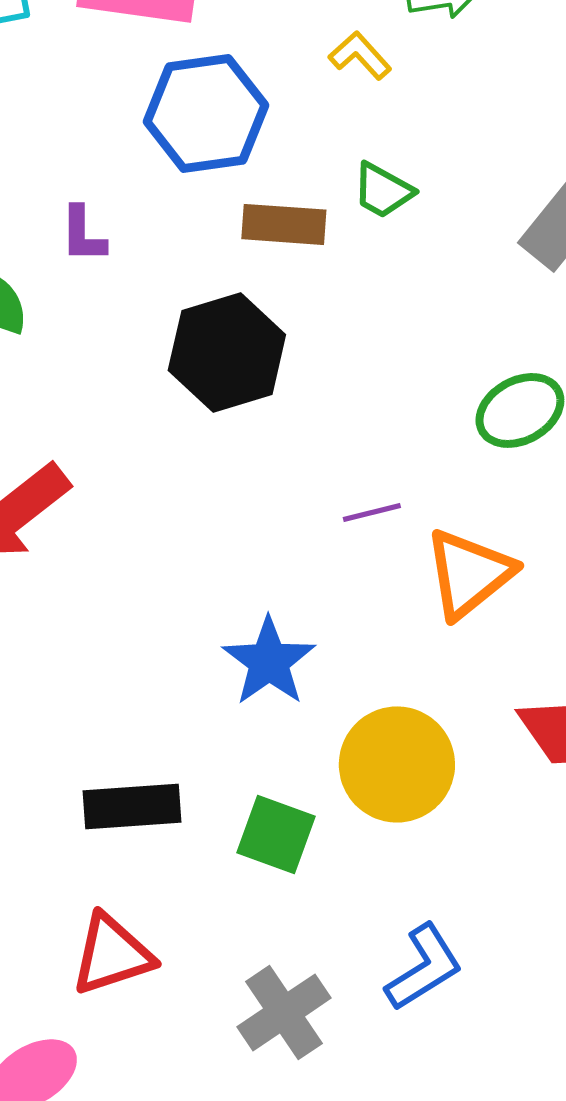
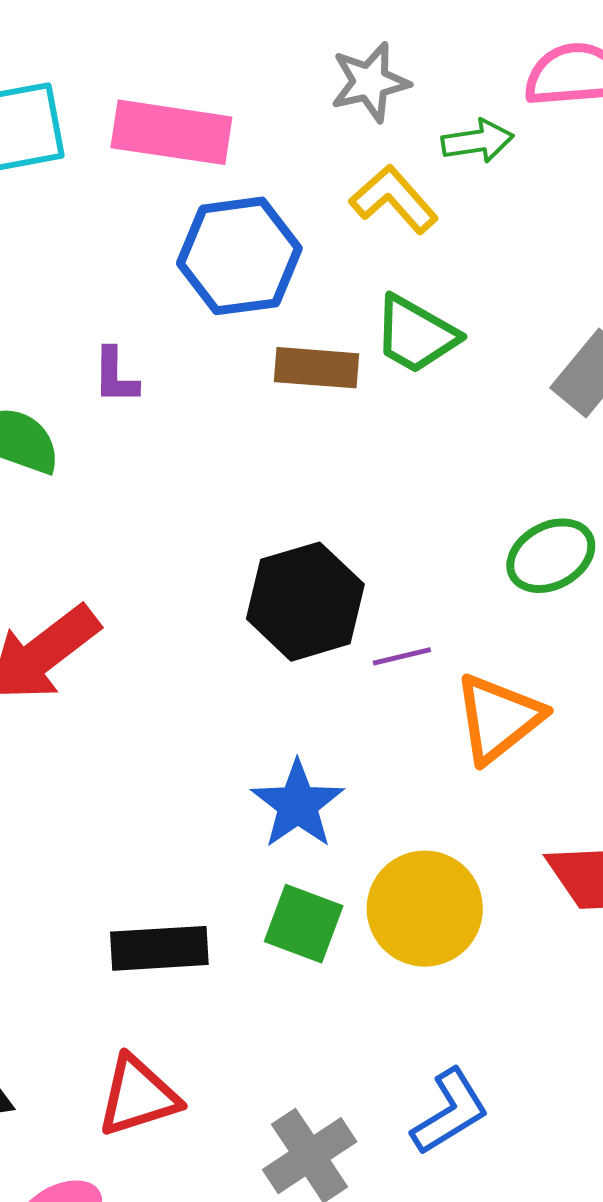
yellow L-shape: (360, 55) -> (394, 199), size x1.4
green trapezoid: (383, 190) -> (416, 334), size x1.4
black hexagon: (227, 352) -> (305, 602), moved
green square: (276, 834) -> (304, 924), moved

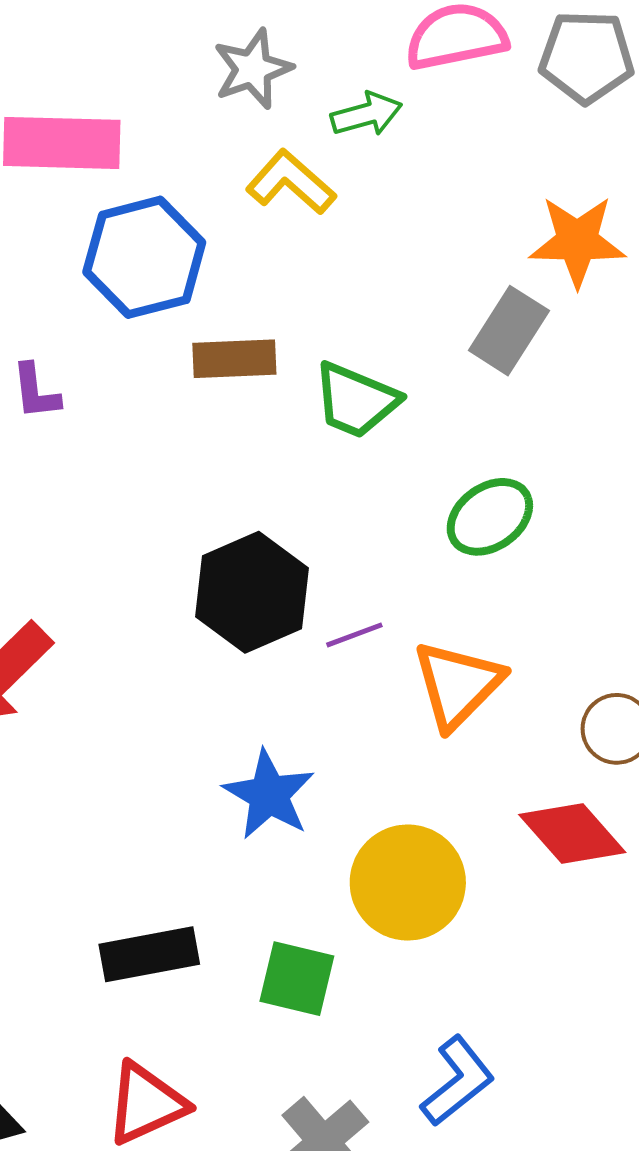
green trapezoid: (416, 334) -> (356, 400), moved
green square: (304, 924) -> (297, 979), moved

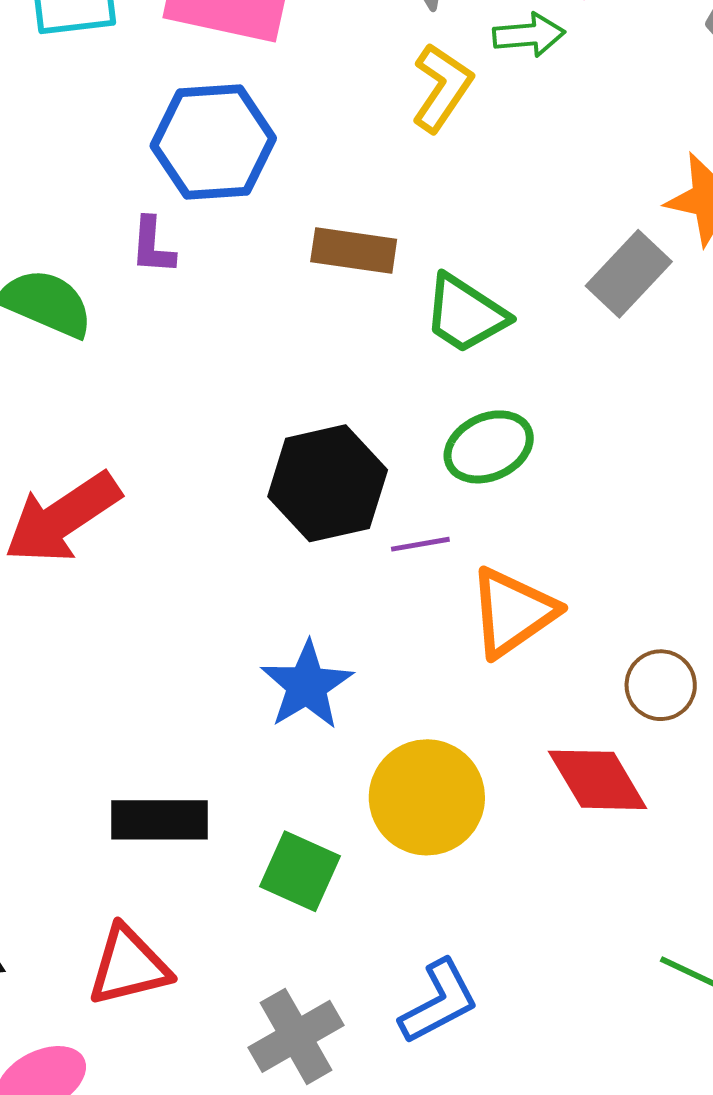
yellow L-shape: (291, 182) -> (442, 88), turned 72
blue hexagon: (144, 257) -> (213, 142), moved
green ellipse: (490, 517) -> (489, 447), moved

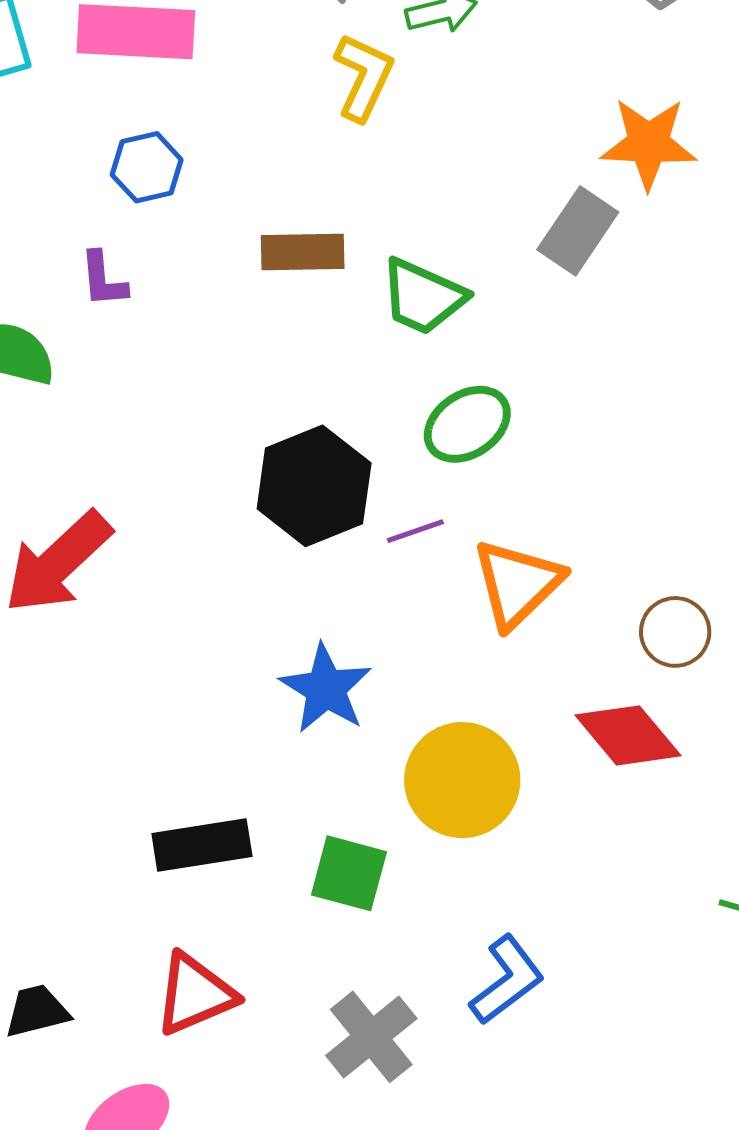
blue hexagon: (213, 142) -> (147, 167), size x0.6

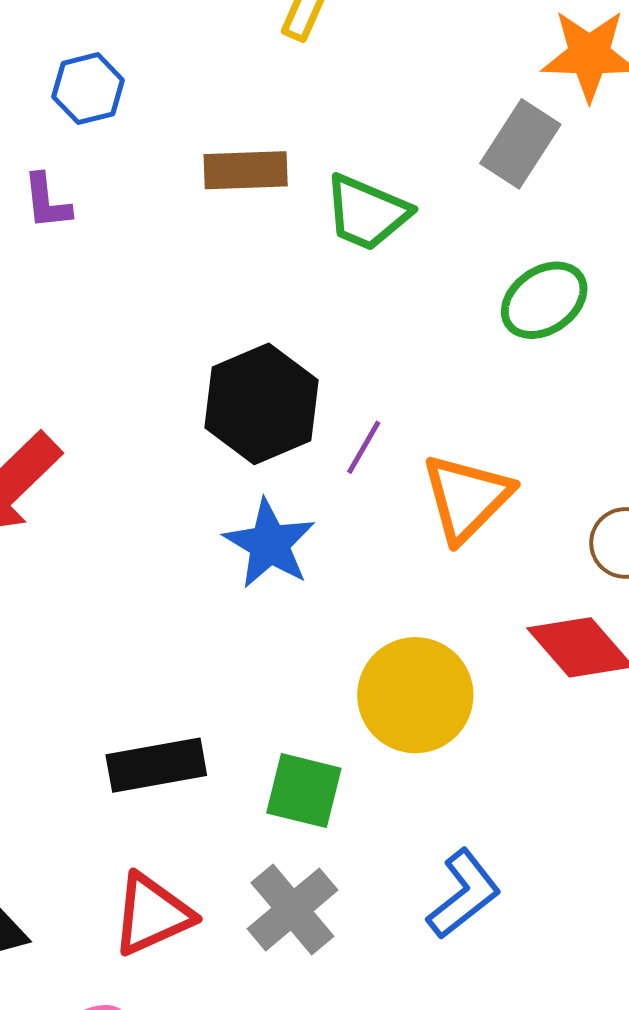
green ellipse: (467, 424) -> (544, 300), moved
purple line: (415, 531) -> (364, 447), turned -40
blue star: (326, 689) -> (269, 544), moved
gray cross: (371, 1037) -> (292, 909), moved

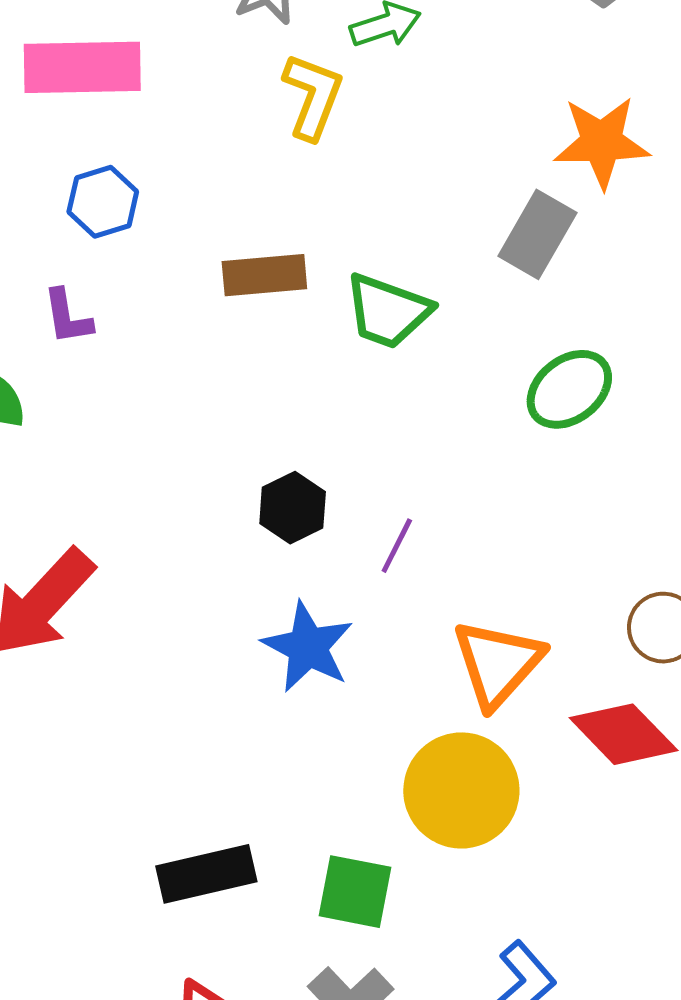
black hexagon: (262, 404) -> (293, 508), size x0.6
orange triangle: (467, 498) -> (498, 663), moved

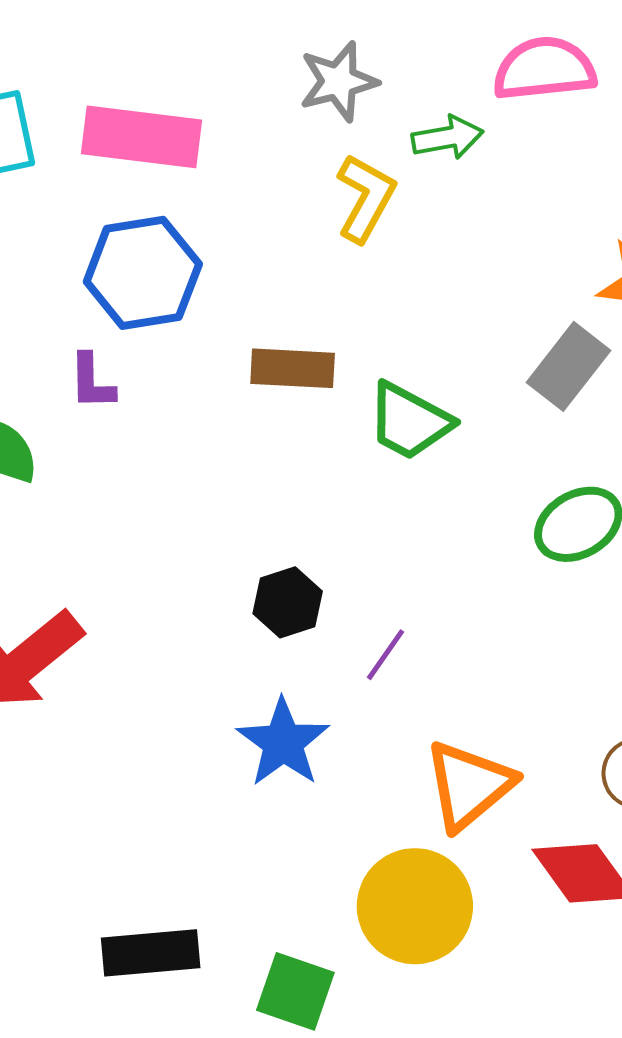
blue hexagon: (103, 202) -> (143, 273), size x1.6

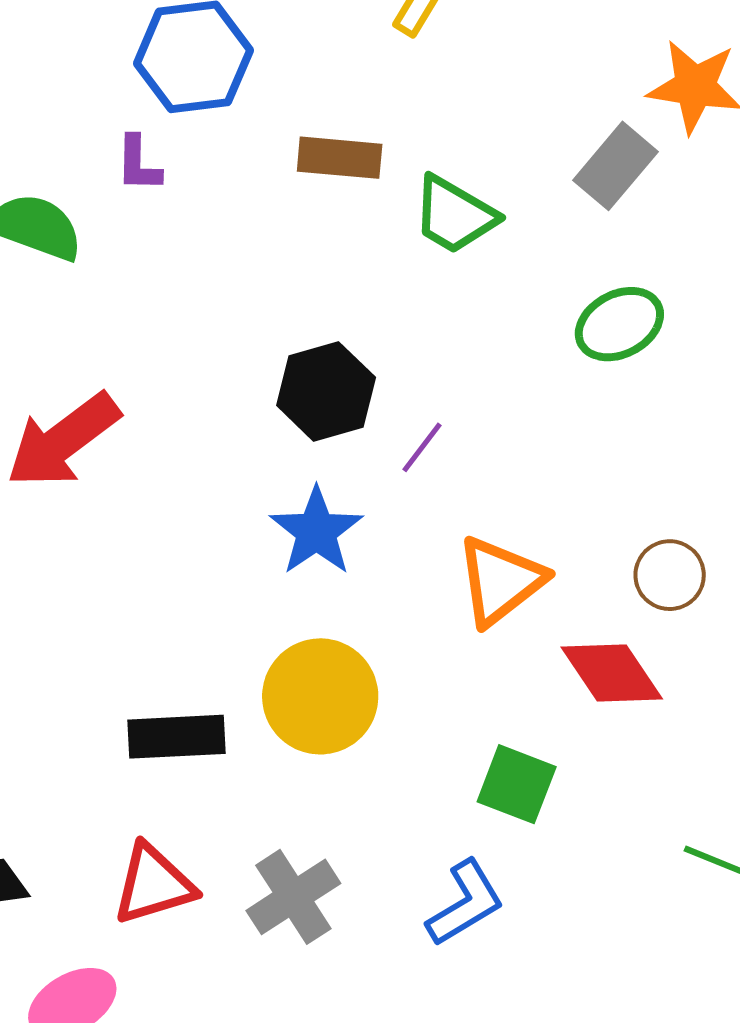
black hexagon: (288, 602) -> (326, 391), size x1.4
yellow circle: (415, 906) -> (320, 696), moved
green square: (295, 991) -> (517, 784), moved

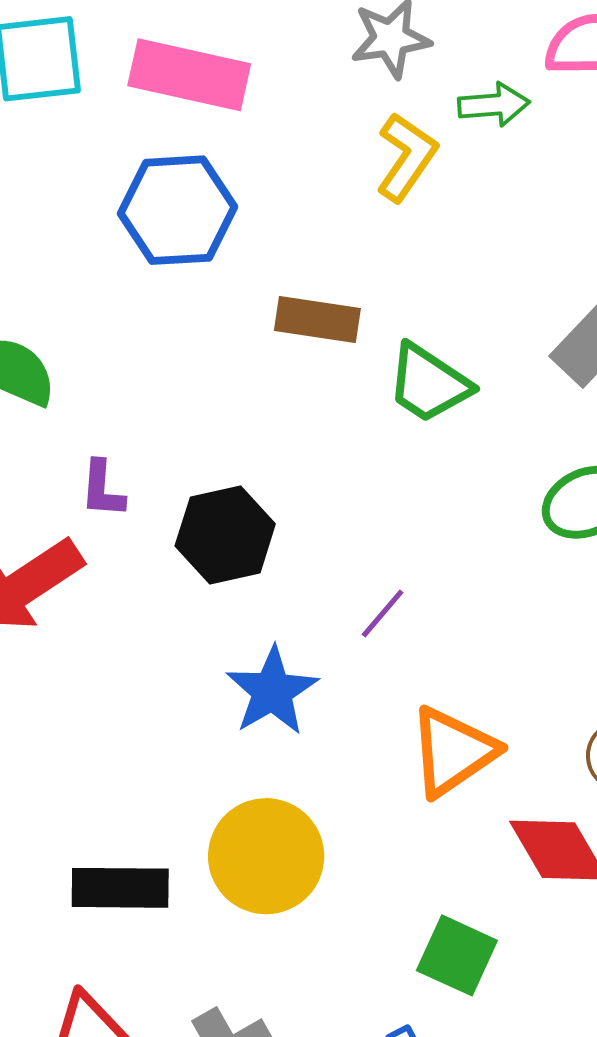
purple L-shape: (138, 164) -> (102, 489), moved
black hexagon: (326, 391) -> (225, 535), moved

